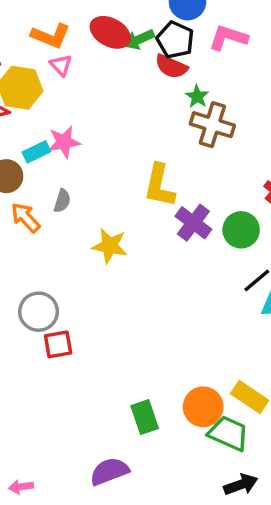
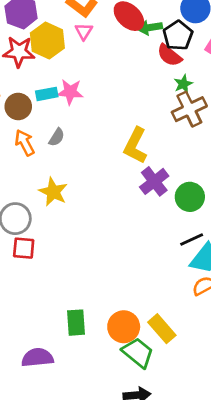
brown cross: (212, 125) -> (189, 109), turned 32
yellow star: (110, 246) -> (53, 192), moved

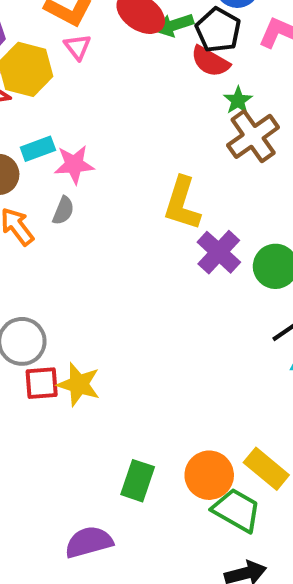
pink star: (70, 92) -> (74, 165), moved
yellow star: (53, 192) -> (79, 384), moved
green rectangle: (76, 323) -> (138, 481), turned 32

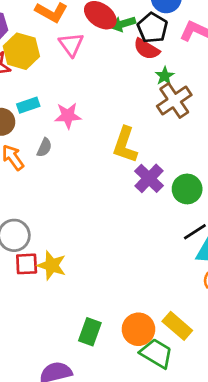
pink triangle: (77, 47) -> (71, 45), moved, size x1.4
pink star: (74, 165) -> (68, 116), moved

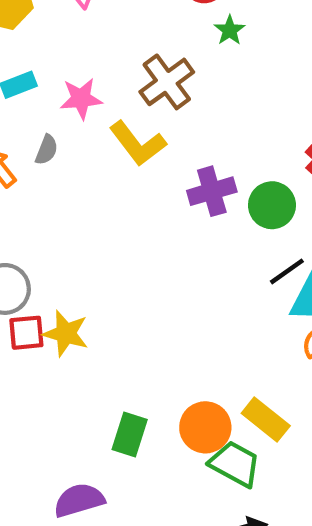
brown cross: (174, 101) -> (167, 82), moved
yellow L-shape: (125, 145) -> (138, 144), moved, turned -54
purple cross: (149, 178) -> (212, 191), turned 32

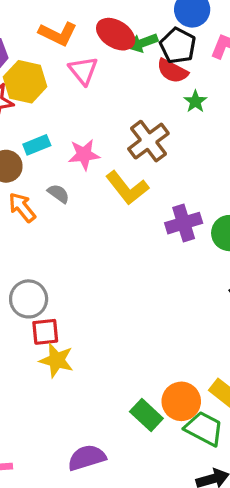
gray semicircle: (47, 150) -> (58, 194), turned -75
yellow star: (66, 333) -> (57, 360), moved
green rectangle: (130, 434) -> (146, 415), moved, turned -64

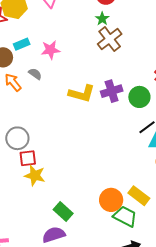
green star: (195, 101) -> (102, 19), moved
brown cross: (148, 141) -> (110, 39), moved
yellow L-shape: (127, 188) -> (82, 94), moved, turned -36
green rectangle: (146, 415) -> (63, 212), moved

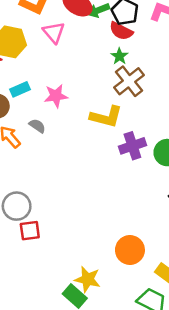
yellow L-shape: (82, 94) -> (106, 117), moved
yellow star: (35, 176) -> (88, 279), moved
orange circle: (111, 200) -> (130, 250), moved

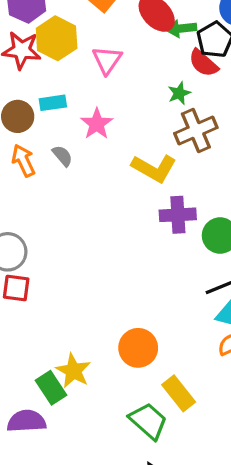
pink triangle: (54, 32) -> (107, 60), moved
green star: (119, 56) -> (179, 93), moved
pink star: (56, 96) -> (97, 124), turned 30

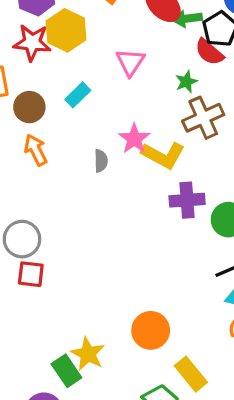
pink triangle: (107, 60) -> (130, 62), moved
cyan rectangle: (53, 103) -> (78, 95), moved, turned -35
pink star: (97, 124) -> (134, 139), moved
gray semicircle: (62, 156) -> (101, 161), moved, turned 40

